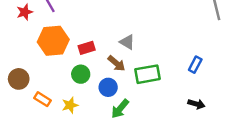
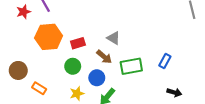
blue rectangle: (195, 65) -> (165, 61), moved
yellow star: (70, 105) -> (77, 93), moved

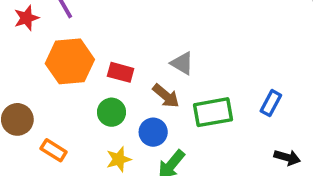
red rectangle: (78, 43) -> (121, 72), turned 32

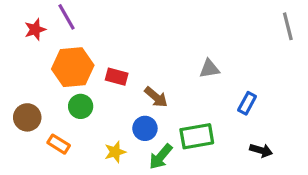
gray triangle: (182, 63) -> (209, 69), moved, turned -40
green circle: (112, 112) -> (81, 106), moved
green rectangle: (213, 112) -> (197, 136), moved

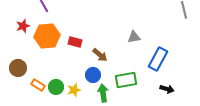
red star: (35, 29) -> (23, 26), moved
blue rectangle: (247, 103) -> (158, 59), size x1.6
green circle: (81, 106) -> (56, 87), moved
green arrow: (161, 157) -> (103, 93), turned 132

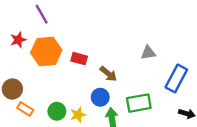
orange rectangle: (38, 85) -> (25, 109), moved

